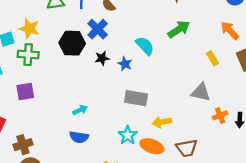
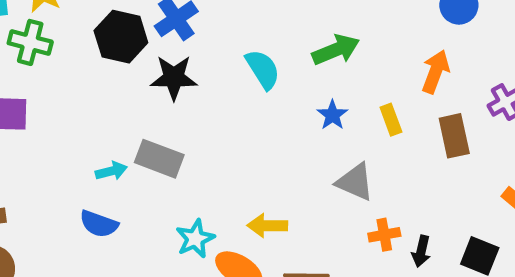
orange arrow: (230, 31) -> (436, 72), turned 54
black star: (102, 58) -> (174, 78), size x1.5
blue star: (125, 64) -> (332, 115), moved
gray rectangle: (136, 98) -> (159, 159), moved

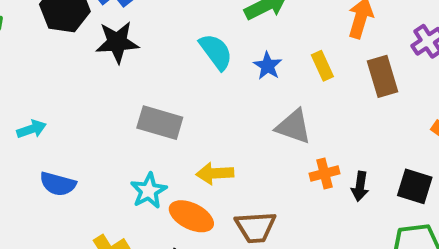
cyan semicircle: (263, 69) -> (216, 52), moved
gray rectangle: (159, 159) -> (160, 123), moved
cyan arrow: (111, 171) -> (31, 129), moved

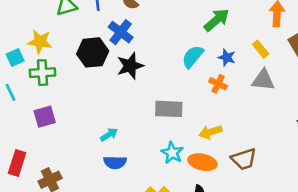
cyan semicircle: (216, 52) -> (193, 57), turned -90
gray triangle: (293, 127) -> (263, 80), moved
cyan arrow: (31, 129) -> (109, 135), moved
orange cross: (324, 174) -> (218, 84), moved, turned -36

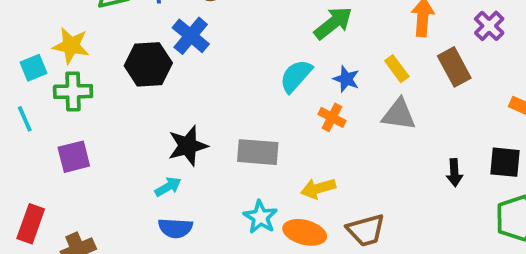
black star: (130, 66) -> (188, 146), moved

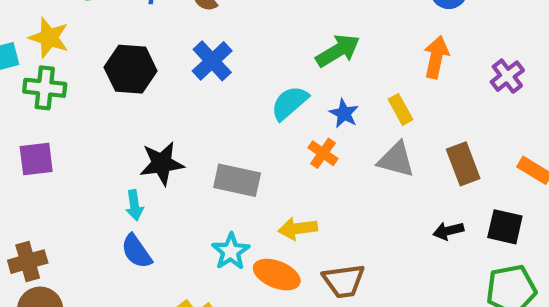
blue cross: (191, 36) -> (212, 61), moved
brown rectangle: (454, 67) -> (463, 164), moved
black arrow: (454, 173) -> (448, 231), turned 72
cyan arrow: (168, 187) -> (135, 205), turned 104
blue semicircle: (175, 228) -> (137, 251), turned 44

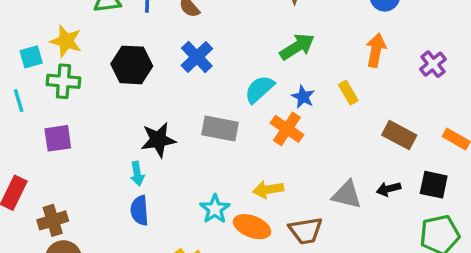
orange cross: (323, 153) -> (287, 129), size x1.4
gray triangle: (396, 160) -> (347, 195), moved
brown rectangle: (463, 164) -> (399, 135), turned -40
gray rectangle: (237, 180) -> (220, 129), moved
blue semicircle: (137, 251) -> (140, 210), turned 32

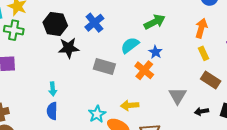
yellow rectangle: (348, 93) -> (204, 53), moved
black star: (158, 140) -> (69, 48), moved
gray triangle: (347, 195) -> (178, 96), moved, turned 42

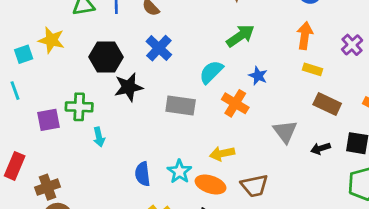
green cross: (14, 30) -> (79, 107), moved
blue star: (155, 52) -> (258, 76), moved
yellow rectangle: (204, 53) -> (313, 69), turned -40
cyan arrow: (53, 89) -> (99, 137), moved
blue semicircle: (52, 111) -> (143, 174), moved

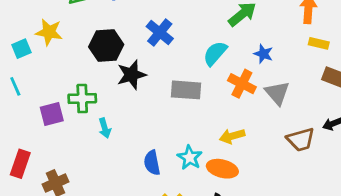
gray triangle: (285, 132) -> (277, 93), moved
brown trapezoid: (254, 186) -> (301, 140), moved

